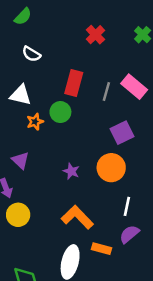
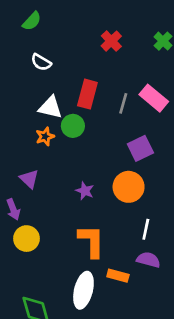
white triangle: (21, 95) -> (50, 107), moved
orange L-shape: (77, 217) -> (91, 241), turned 44
purple semicircle: (129, 234) -> (148, 260), turned 55

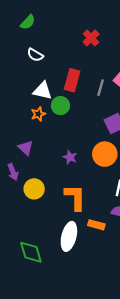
yellow circle: (27, 239) -> (34, 189), moved

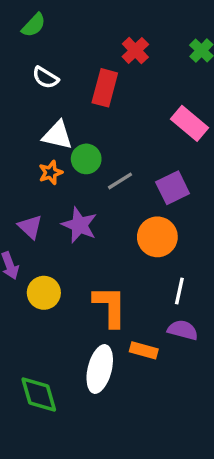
red rectangle: (72, 80) -> (105, 88), moved
gray line: (101, 88) -> (120, 181), moved, turned 42
purple star: (70, 157) -> (79, 225), moved, size x1.5

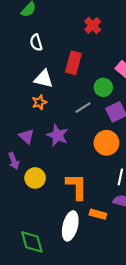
white semicircle: (46, 78) -> (36, 43), turned 42
red rectangle: (105, 88) -> (73, 63), moved
green circle: (86, 159) -> (103, 87), moved

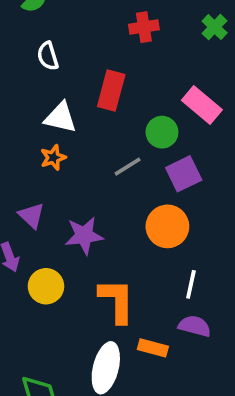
red cross: (93, 25) -> (144, 27), turned 35
purple star: (57, 135) -> (84, 235), moved, turned -30

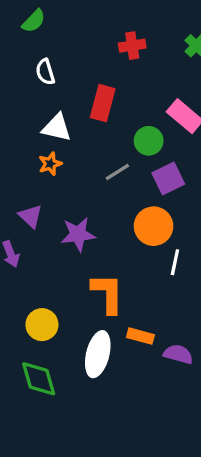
white line: (191, 284) -> (175, 262), moved
yellow circle: (46, 286) -> (42, 325), moved
purple semicircle: (195, 326) -> (178, 354), moved

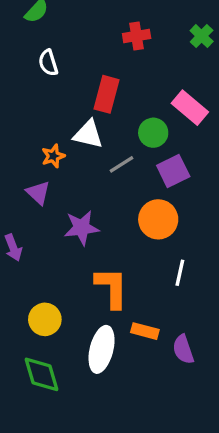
white triangle: (57, 128) -> (88, 134), moved
purple triangle: (30, 216) -> (38, 193), moved
white line: (175, 262) -> (180, 273), moved
purple semicircle: (178, 354) -> (183, 349), turned -124

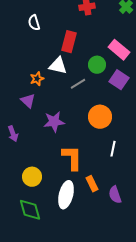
purple square: (173, 171) -> (119, 80), moved, turned -30
orange rectangle: (145, 331) -> (92, 184), turned 49

